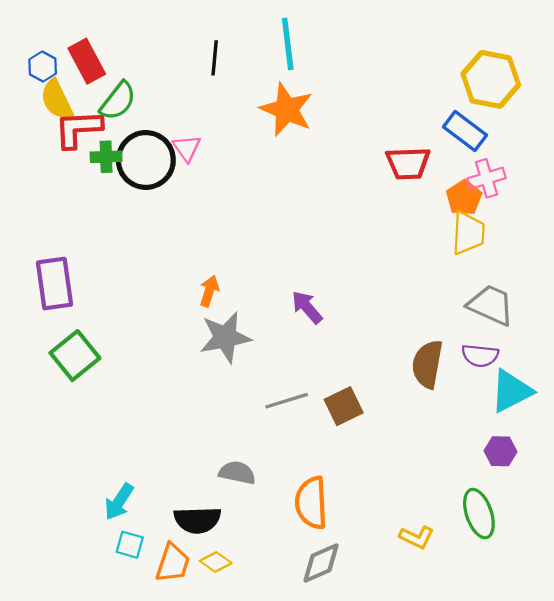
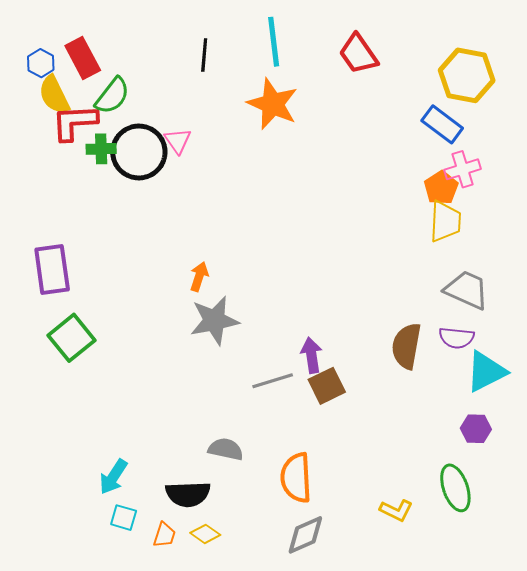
red trapezoid: (408, 163) -> (358, 54), moved, turned 57
purple arrow: (307, 307) -> (311, 355), moved, turned 32
orange trapezoid: (173, 563) -> (164, 535), size x0.7

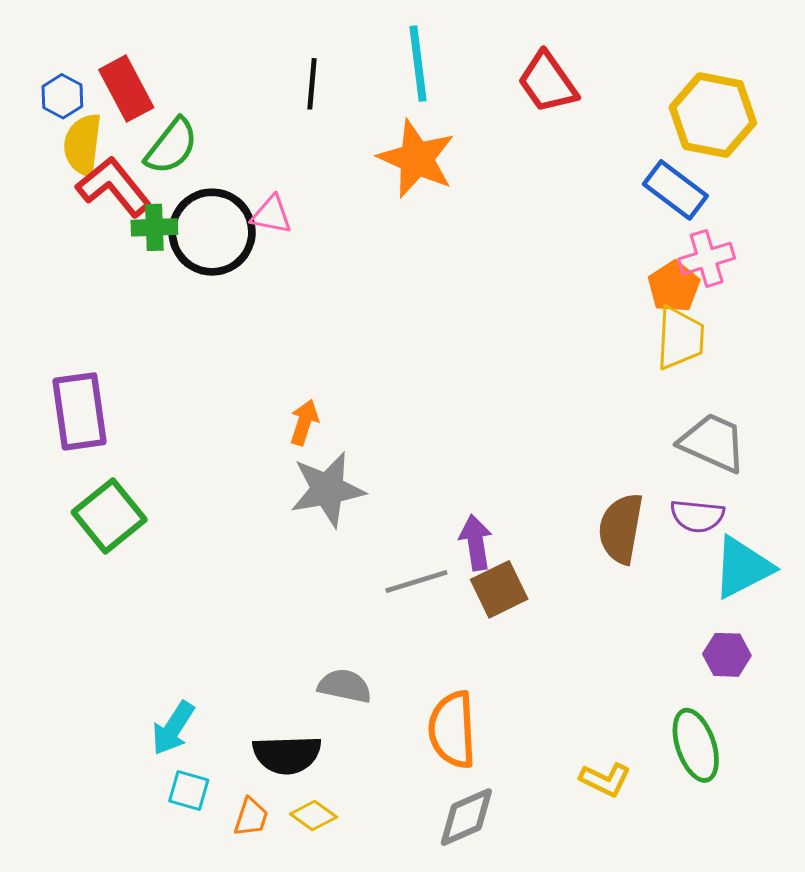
yellow semicircle: (54, 95) -> (83, 145), turned 33
red L-shape: (75, 122) -> (114, 187), turned 54
pink triangle: (178, 141) -> (271, 215), turned -44

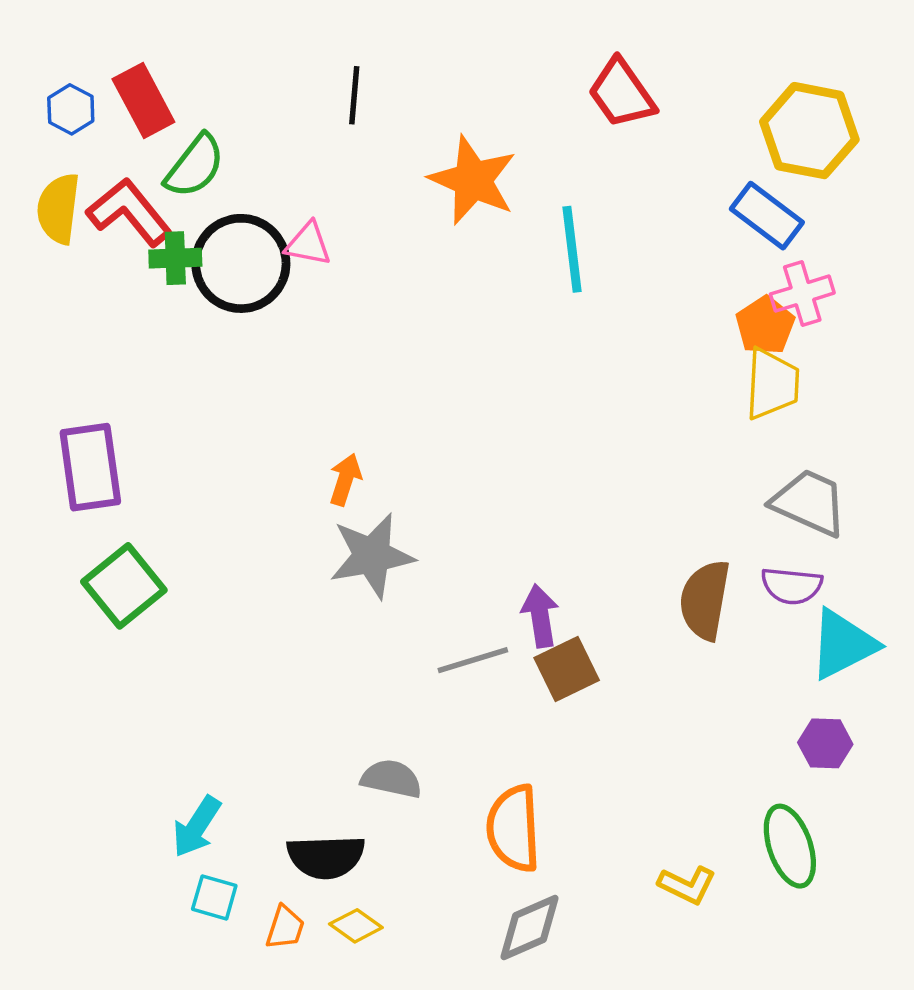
cyan line: (418, 64) -> (572, 249), moved
yellow semicircle: (83, 145) -> (58, 209), moved

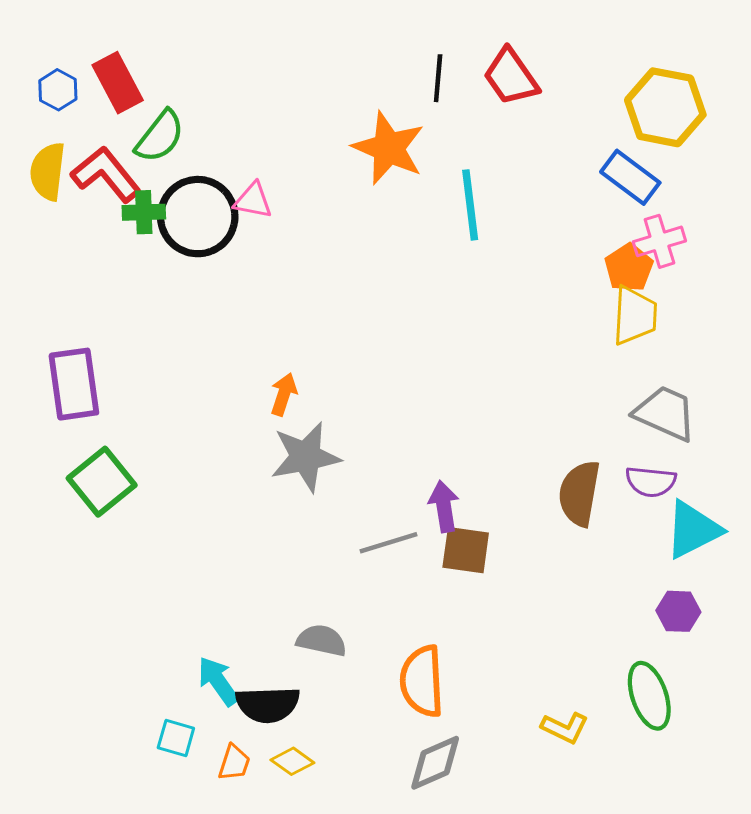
black line: (354, 95) -> (438, 78), moved
brown square: (567, 669) -> (466, 550), turned 34
cyan arrow: (197, 827) -> (218, 681), moved, turned 112

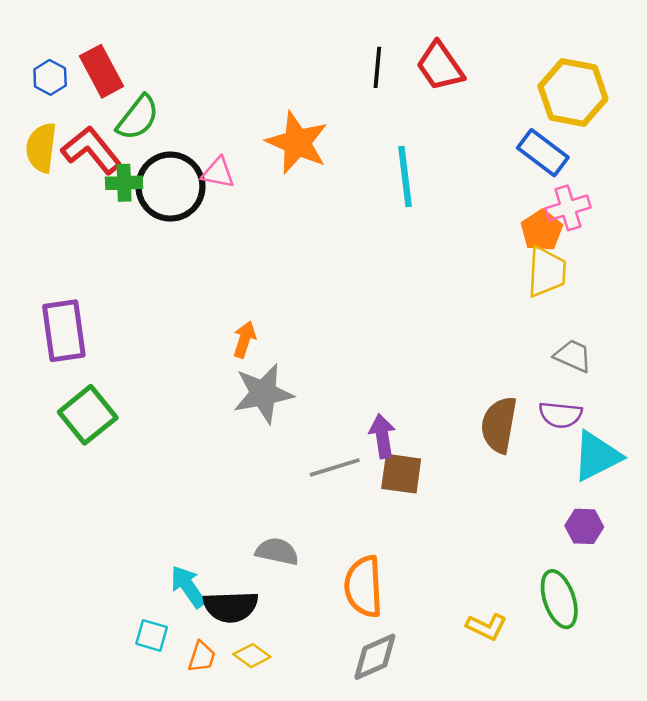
orange star: (389, 148) -> (297, 143), moved
gray trapezoid: (665, 413) -> (573, 356), size x0.7

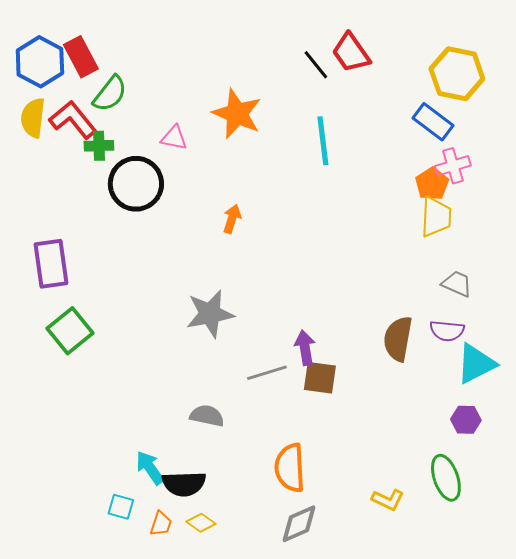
black line: (377, 67) -> (316, 65), moved, turned -44
blue hexagon: (50, 77) -> (40, 62), size x1.8
black circle: (170, 187) -> (136, 184), moved
orange arrow: (244, 340) -> (232, 219), moved
gray semicircle: (277, 551) -> (207, 416), moved

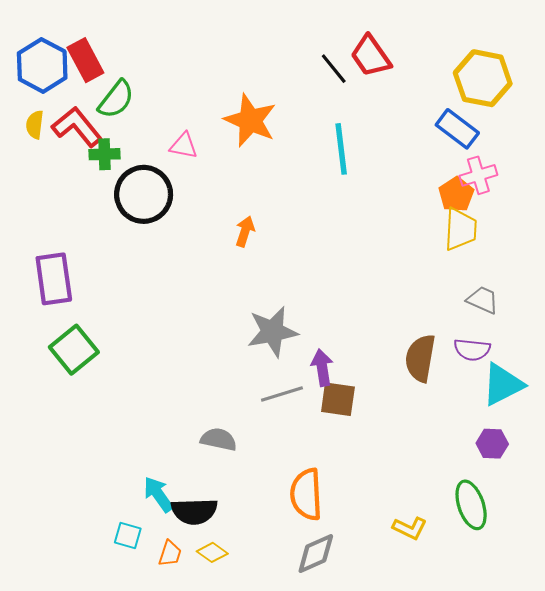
yellow semicircle: (33, 118) -> (35, 125), size x0.7
gray star: (210, 314) -> (272, 332), moved

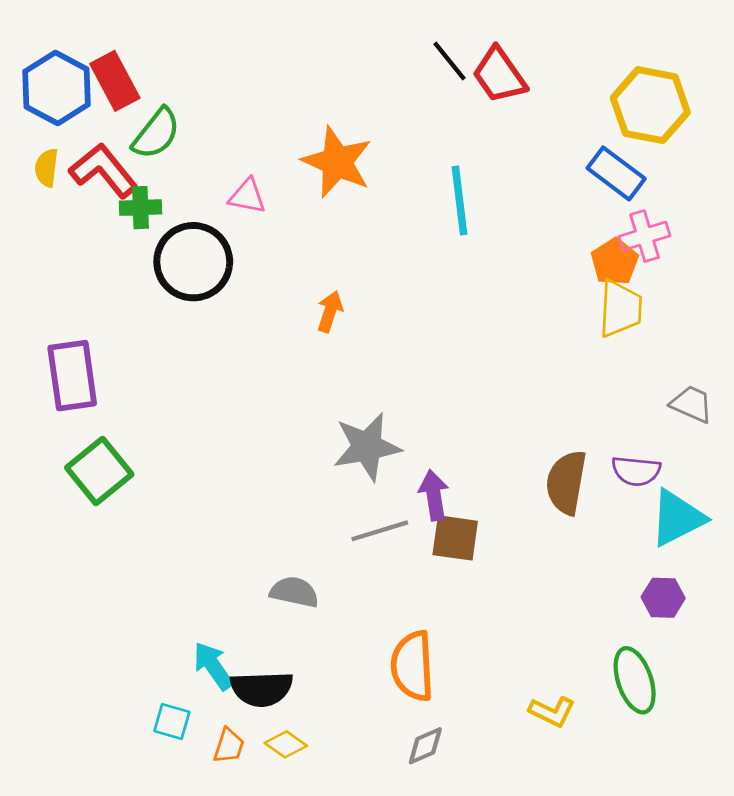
black line: (334, 69) -> (450, 61), moved
gray trapezoid: (483, 300) -> (692, 404), moved
gray diamond: (316, 554) -> (425, 746), size x0.7

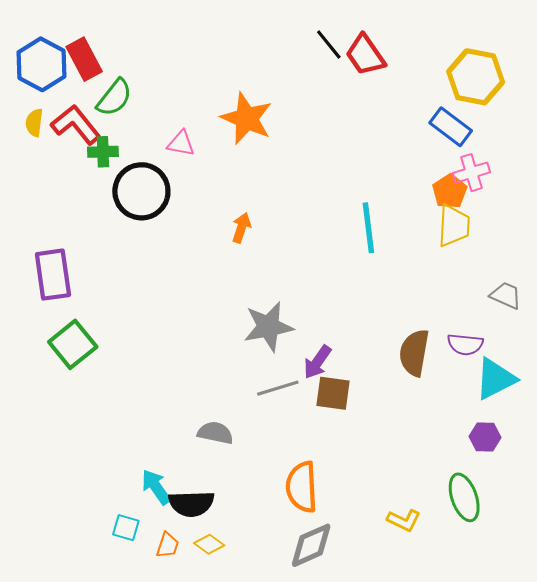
cyan line: (459, 200) -> (368, 228), moved
purple arrow: (434, 495) -> (317, 362), turned -136
gray diamond: (425, 746) -> (311, 545), size x1.6

